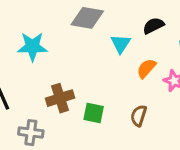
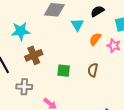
brown cross: (60, 98) -> (34, 55), moved

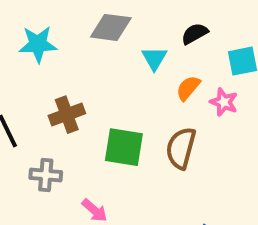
cyan star: (21, 31) -> (38, 44), moved
brown semicircle: (93, 70) -> (181, 148), size x1.5
green square: (64, 71) -> (124, 147), size x1.5

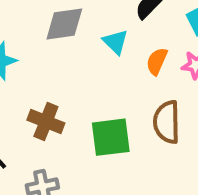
brown cross: (67, 115) -> (46, 122), turned -32

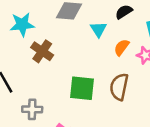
brown cross: (46, 122) -> (42, 51), moved

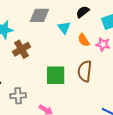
orange semicircle: (122, 47) -> (84, 40), turned -64
brown cross: (42, 51) -> (22, 49), turned 30

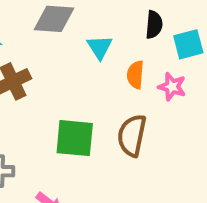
black semicircle: (83, 12) -> (154, 25), moved, turned 128
orange semicircle: (84, 40) -> (135, 75), turned 32

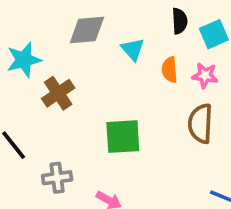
brown semicircle: (132, 135) -> (200, 124), moved

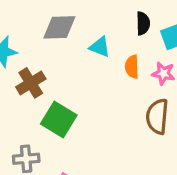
cyan triangle: (133, 49) -> (100, 47), turned -30
green square: (123, 137) -> (59, 119), moved, turned 32

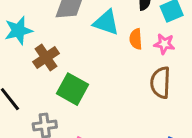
cyan triangle: (100, 47) -> (106, 23), size x1.4

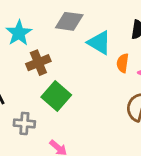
cyan star: (18, 31) -> (19, 33), turned -30

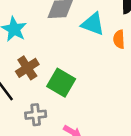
brown cross: (38, 63) -> (27, 68), moved

